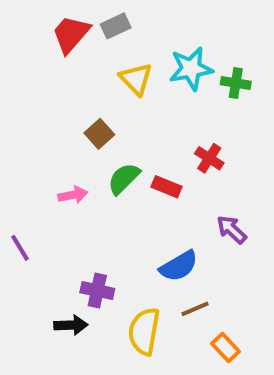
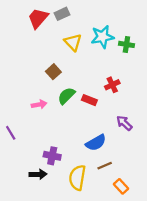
red cross: (209, 158) -> (112, 85), turned 32

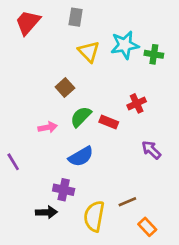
gray rectangle: (62, 14) -> (76, 17), turned -56
red trapezoid: (38, 18) -> (28, 22), moved
blue semicircle: (96, 143) -> (81, 157), moved

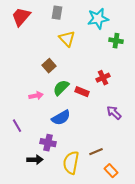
cyan star: (125, 45) -> (98, 19), moved
purple line: (13, 162) -> (17, 126), moved

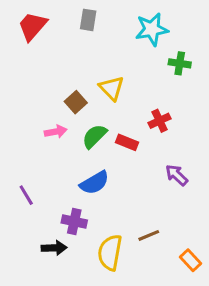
yellow triangle: (67, 39) -> (111, 88), moved
pink arrow: (36, 96) -> (56, 132), moved
orange rectangle: (111, 171) -> (191, 260), moved

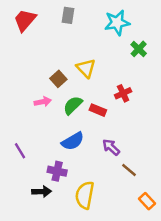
green cross: (180, 63) -> (139, 49), turned 35
purple arrow: (177, 175) -> (111, 147), moved
brown line: (149, 235) -> (129, 170), moved, turned 63

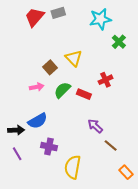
gray rectangle: (68, 15) -> (58, 13), turned 64
red trapezoid: (25, 20) -> (35, 17), moved
blue semicircle: (73, 141) -> (38, 121), moved
purple line: (20, 151) -> (17, 154), moved
black arrow: (42, 192) -> (16, 130), moved

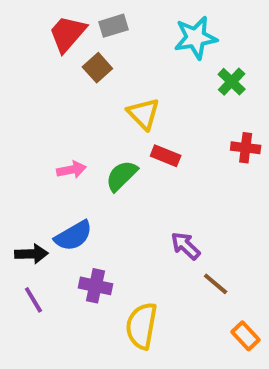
brown square: (50, 67) -> (97, 68), moved
red cross: (105, 80) -> (246, 148), moved, turned 32
red rectangle: (84, 94) -> (166, 156), moved

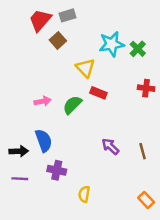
cyan star: (196, 38) -> (112, 44), moved
blue semicircle: (73, 236) -> (44, 141), turned -80
brown line: (216, 284) -> (143, 151), moved, turned 35
purple line: (33, 300) -> (20, 179), turned -56
yellow semicircle: (142, 326) -> (84, 194), size x0.6

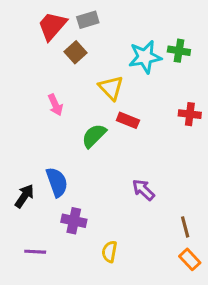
green cross: (138, 49) -> (179, 51), moved, turned -35
pink arrow: (42, 101) -> (55, 105), moved, turned 77
black arrow: (19, 151) -> (24, 196), turned -54
brown line: (143, 151) -> (185, 227), moved
purple line: (20, 179) -> (35, 252), moved

